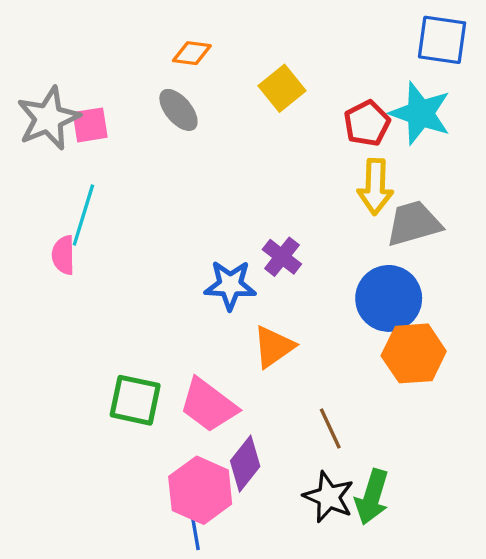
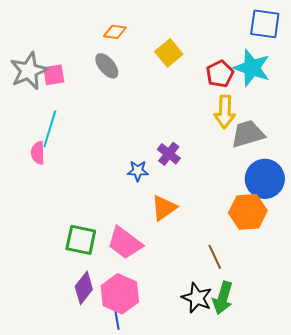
blue star: (230, 285) -> (138, 171), size x0.7
blue circle: (389, 298) -> (265, 179), moved
brown line: (330, 429) -> (215, 257), moved
purple diamond: (245, 464) -> (84, 288), moved

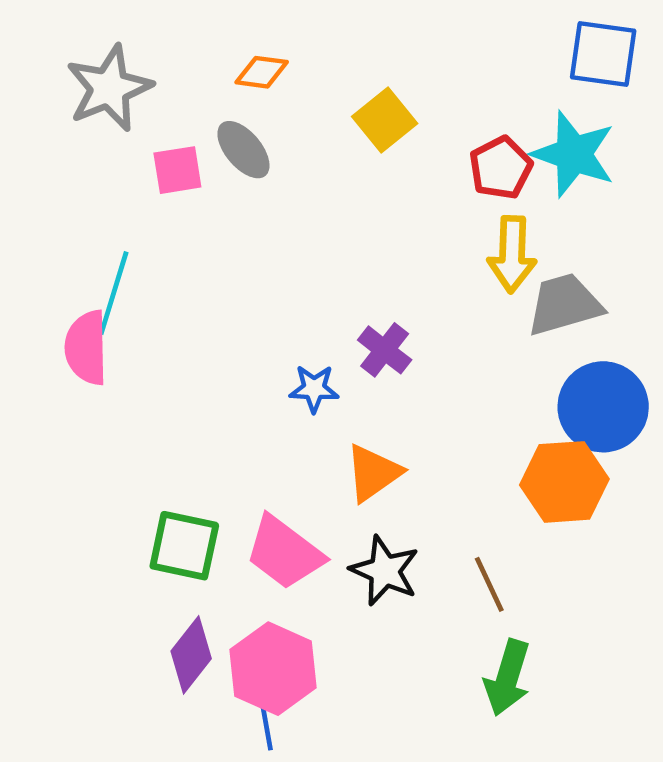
gray star: (29, 71) -> (109, 88), moved
pink square: (54, 75) -> (177, 170), moved
pink semicircle: (38, 153) -> (86, 348), size x1.4
black star: (197, 298) -> (385, 571), moved

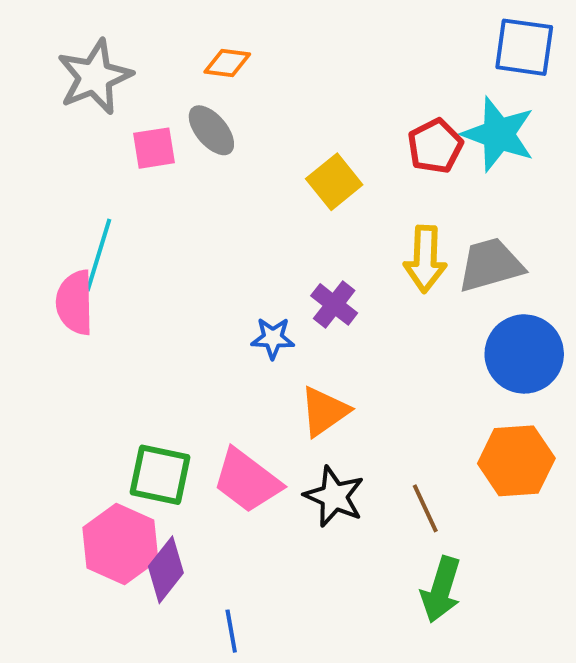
yellow square: (385, 120) -> (334, 182), moved
yellow arrow: (512, 254) -> (425, 259), moved
orange hexagon: (564, 482) -> (516, 461), moved
pink hexagon: (273, 669) -> (120, 544), moved

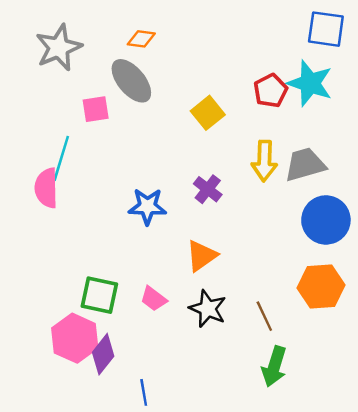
gray ellipse: (211, 130) -> (131, 81), size x1.4
pink square: (154, 148) -> (96, 109), moved
blue star: (273, 338) -> (147, 206), moved, size x1.4
pink trapezoid: (247, 481) -> (154, 299), size x0.6

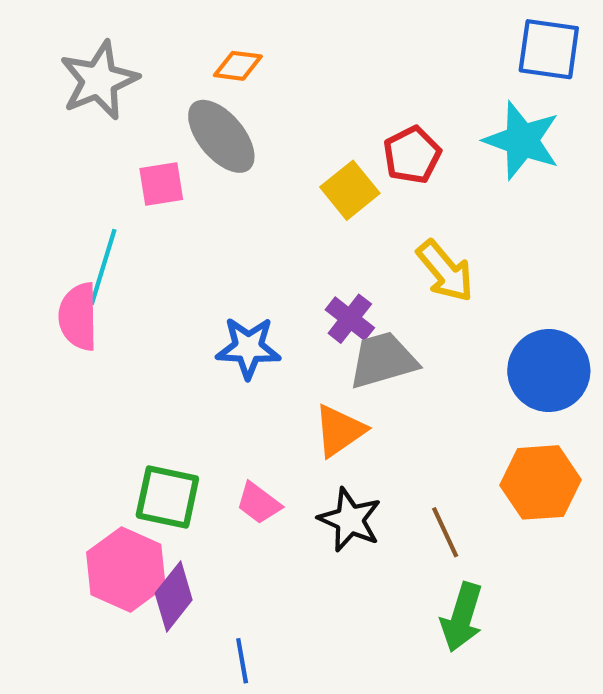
red pentagon: (271, 91) -> (412, 155), moved
yellow arrow: (264, 161) -> (445, 271), turned -42
gray trapezoid: (305, 165) -> (383, 360), moved

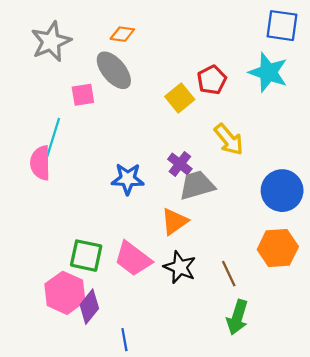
pink trapezoid: (259, 503) -> (133, 259), size x1.6

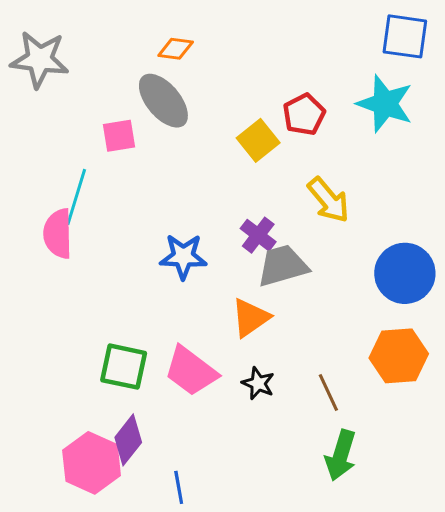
gray star: (51, 42) -> (40, 59), moved, turned 30
black star: (180, 267) -> (258, 383), size x0.7
pink hexagon: (65, 293) -> (92, 463), moved

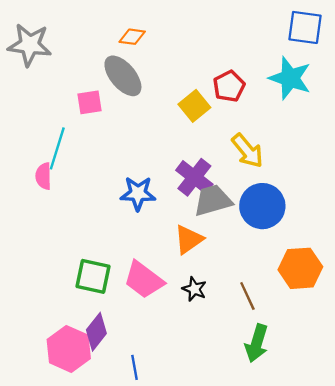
pink semicircle: (58, 234) -> (43, 176), size x0.7
purple cross: (258, 235) -> (194, 177), size x1.4
blue circle: (405, 273) -> (262, 206), moved

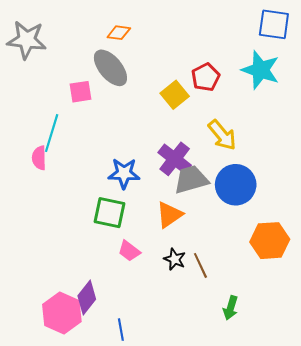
green square: (93, 276) -> (109, 213), moved
pink trapezoid: (144, 280) -> (129, 251), size x0.6
brown line: (247, 296) -> (200, 265), moved
green arrow: (257, 343) -> (230, 308), size x0.7

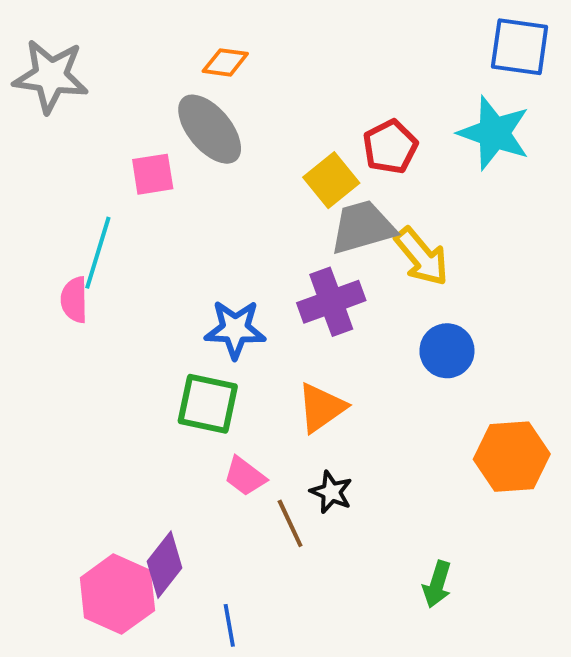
purple cross: (175, 159) -> (331, 302), turned 32
gray trapezoid: (191, 180) -> (363, 227), moved
blue circle: (236, 185) -> (447, 351), size x0.7
brown line: (200, 265) -> (290, 523), moved

